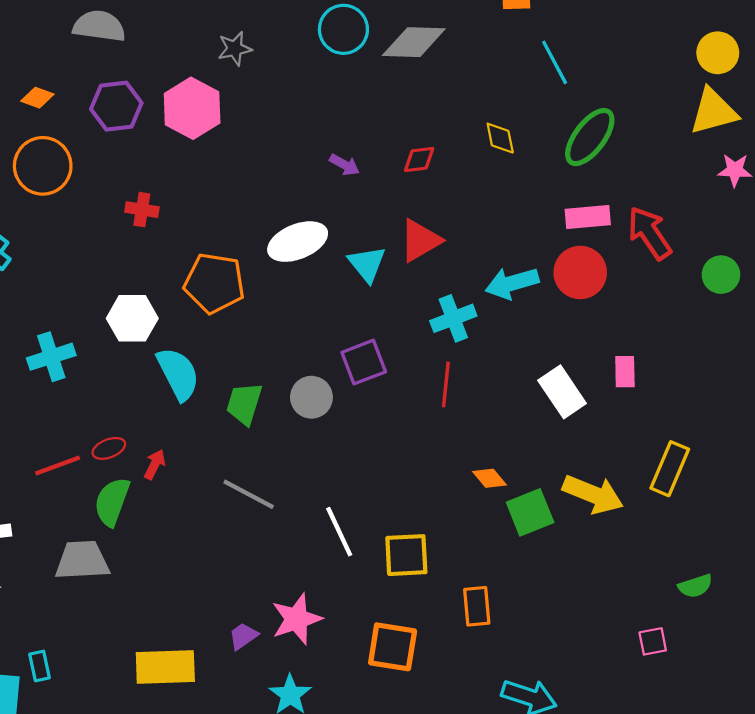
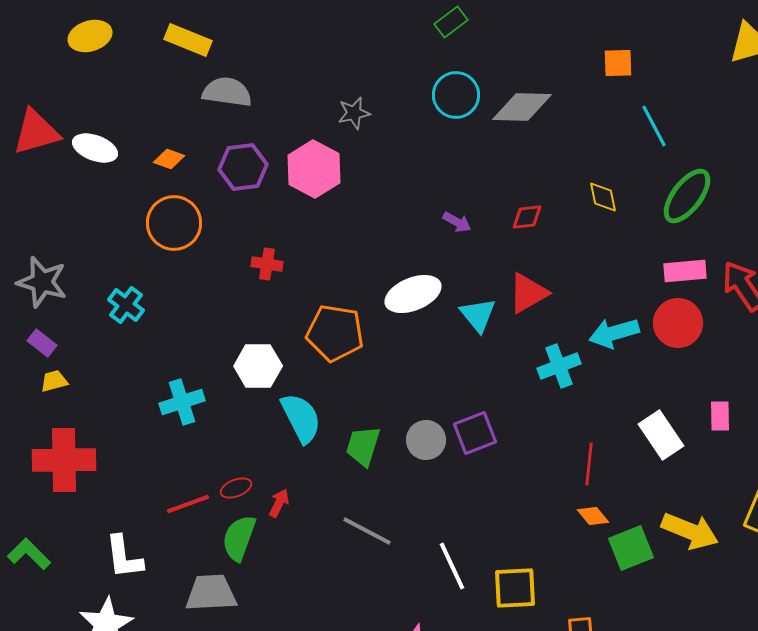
purple square: (364, 362) -> (475, 433), moved
red line: (446, 384) -> (589, 464), moved

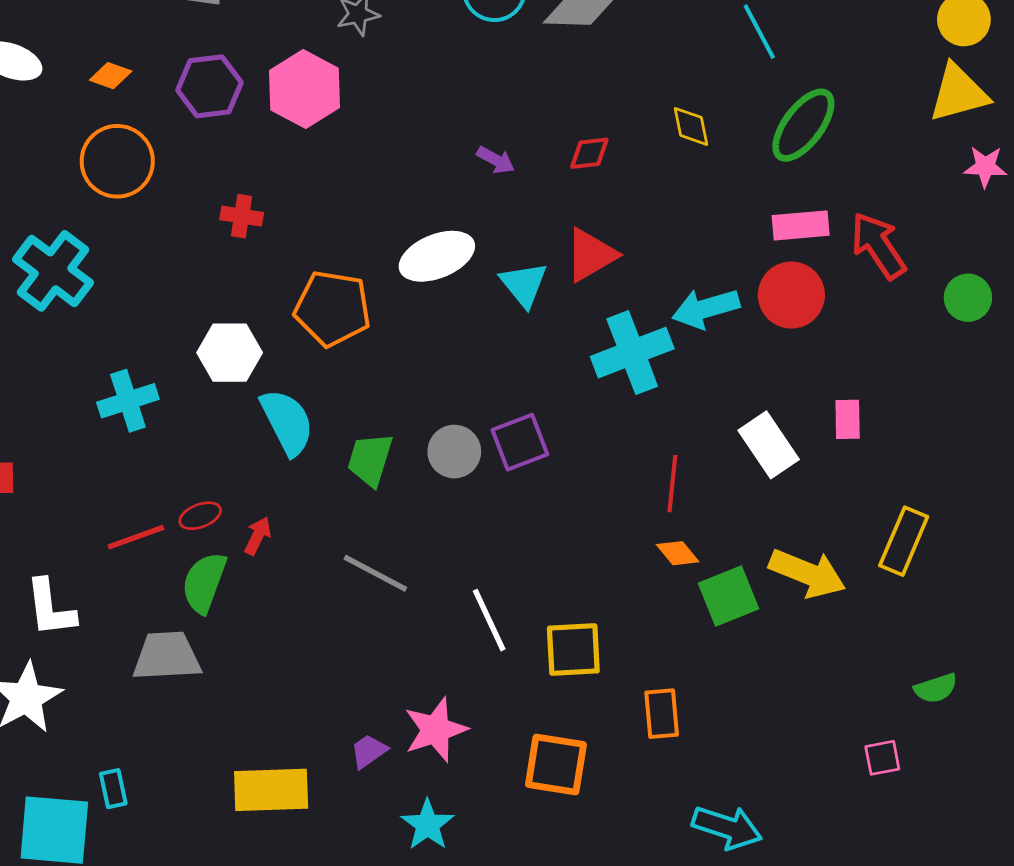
cyan cross: (126, 305) -> (53, 271), size x1.6
cyan cross: (559, 366) -> (632, 353), size x1.4

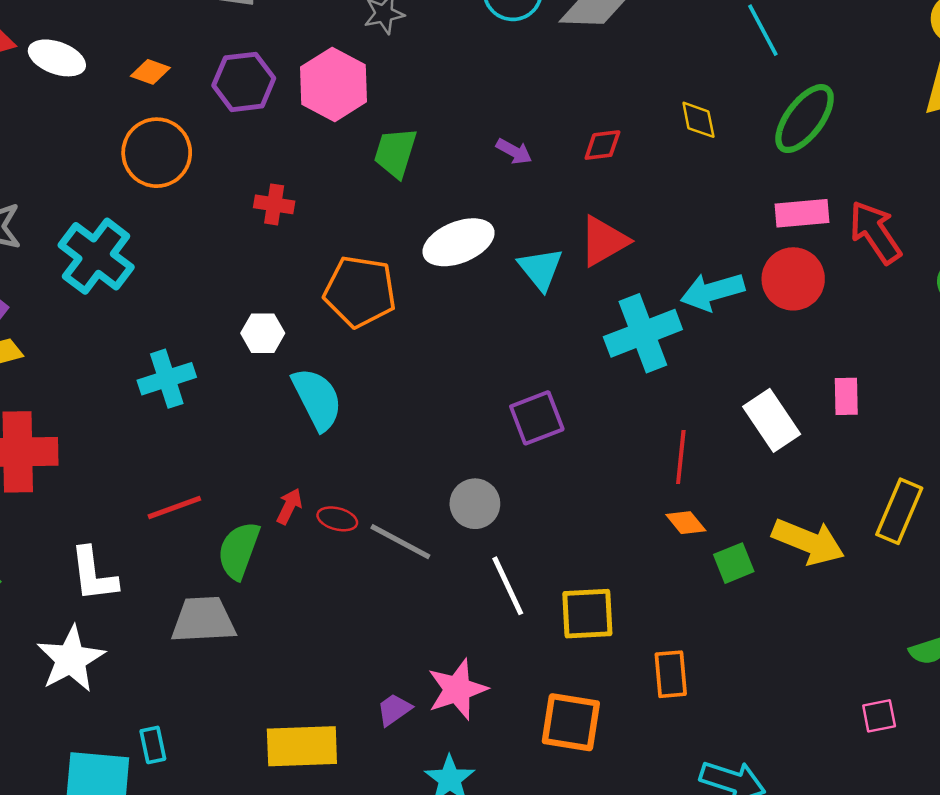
white hexagon: (230, 353) -> (263, 333), size x0.7
gray circle: (454, 452) -> (475, 504), moved
green trapezoid: (370, 460) -> (395, 153), moved
red ellipse: (200, 516) -> (337, 519), moved, turned 36
green square: (728, 596) -> (734, 563), size x0.7

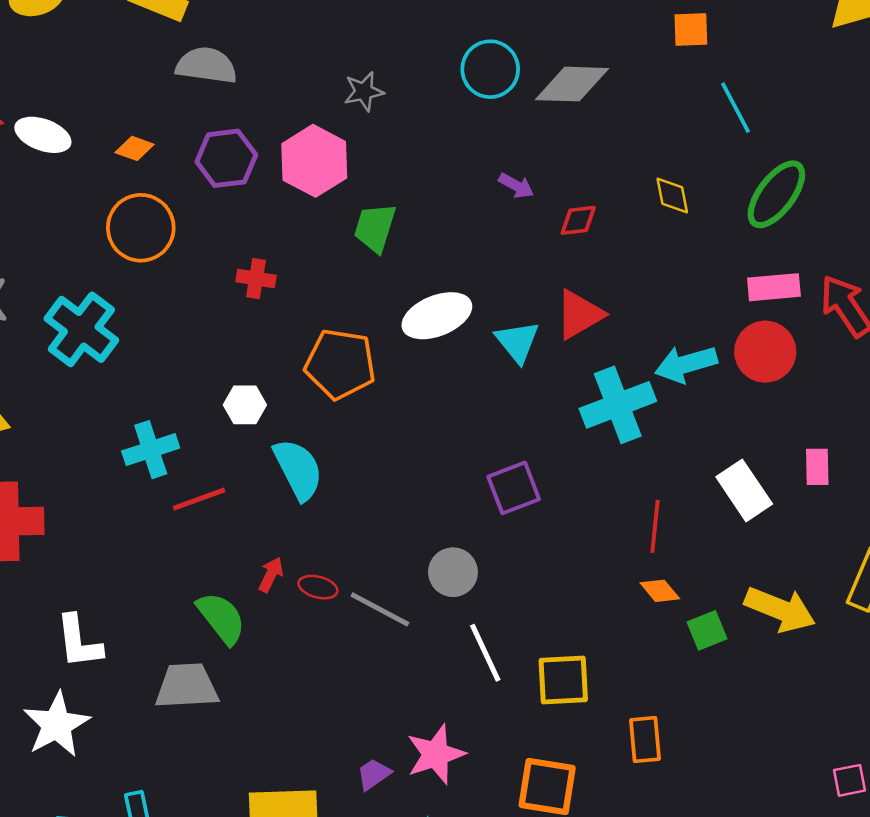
purple arrow: (514, 151) -> (516, 186), moved
red line: (174, 508) -> (199, 499), moved
green semicircle: (239, 550) -> (221, 618), turned 122

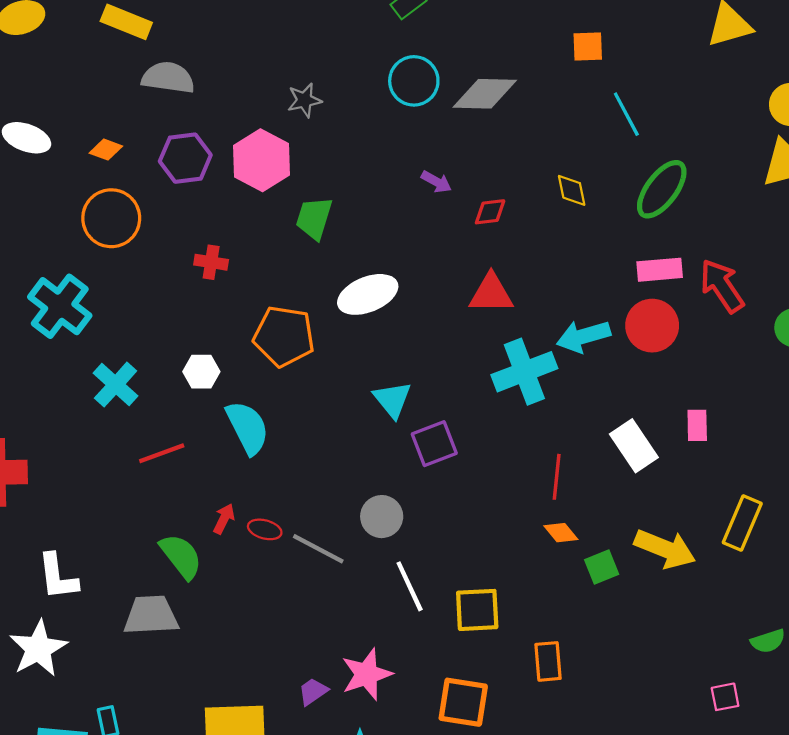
red triangle: (579, 314) -> (491, 293), turned 30
cyan triangle: (517, 342) -> (392, 400), moved
cyan cross: (151, 450) -> (116, 385), moved, turned -30

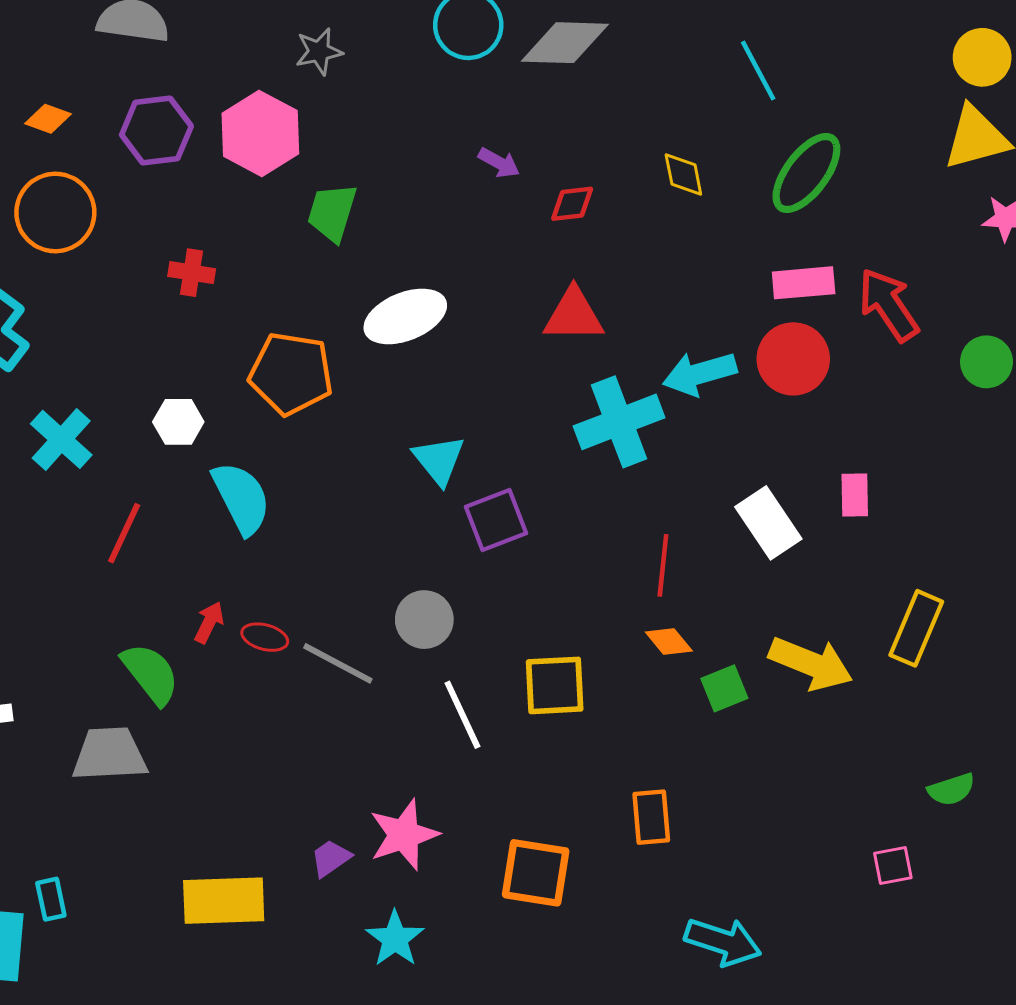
red line: (162, 453) -> (124, 533), turned -45
yellow square: (477, 610) -> (555, 685), moved

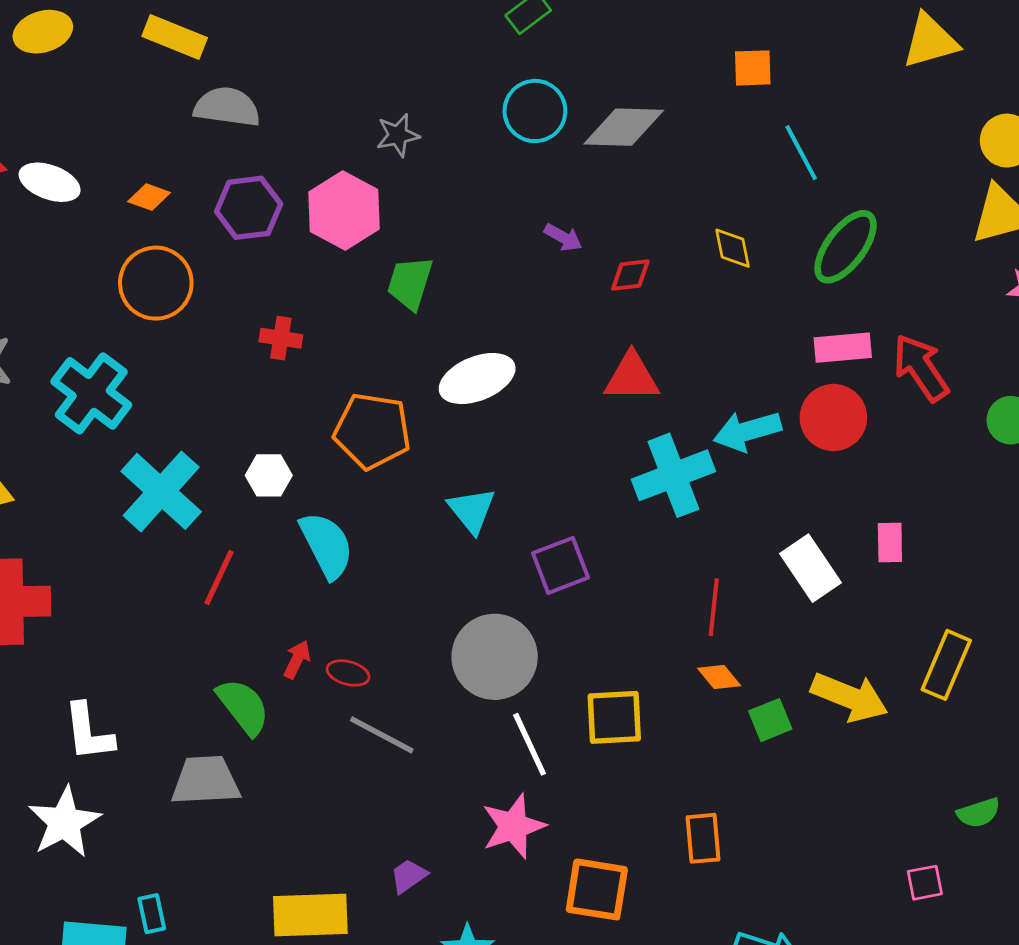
cyan cross: (61, 439) -> (161, 491), size x1.4
cyan triangle: (439, 460) -> (472, 510), moved
gray circle: (424, 620) -> (495, 657), size x1.6
gray line: (338, 663) -> (382, 735), moved
pink star: (404, 835) -> (513, 826), moved

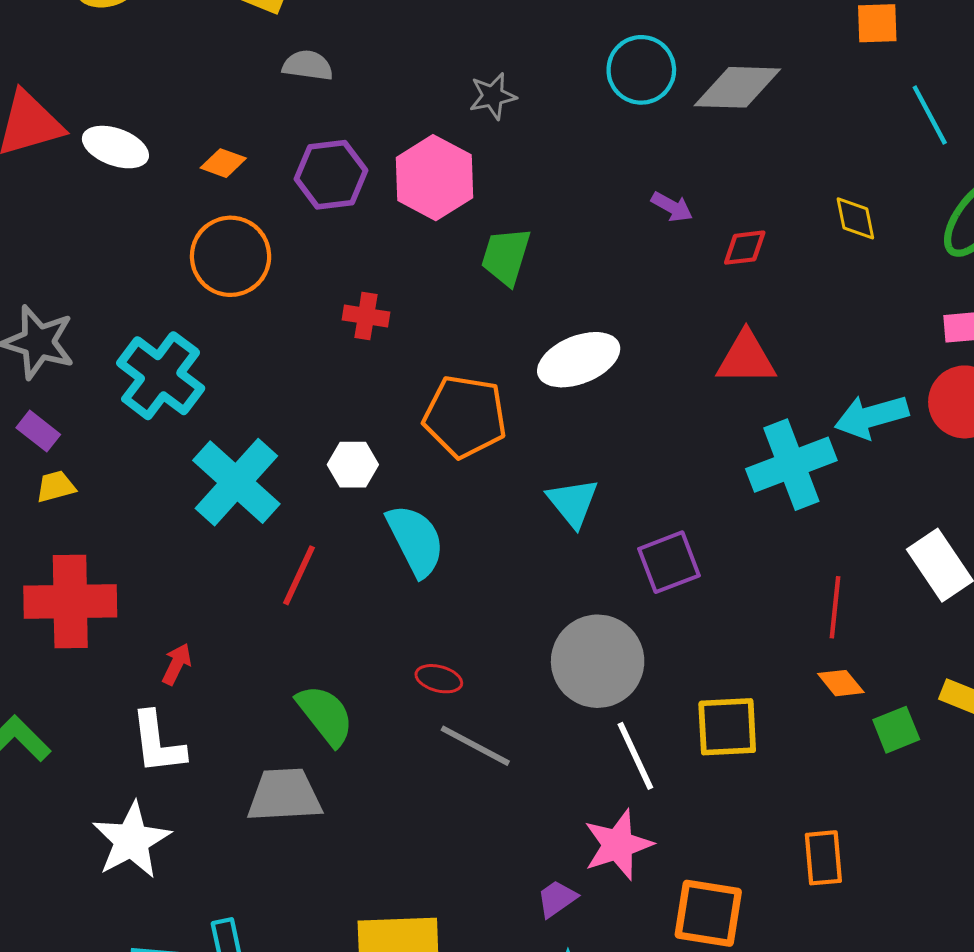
gray semicircle: (227, 107) -> (308, 65), size x0.7
red arrow: (297, 660) -> (177, 664), moved
purple trapezoid: (409, 876) -> (557, 899), moved

